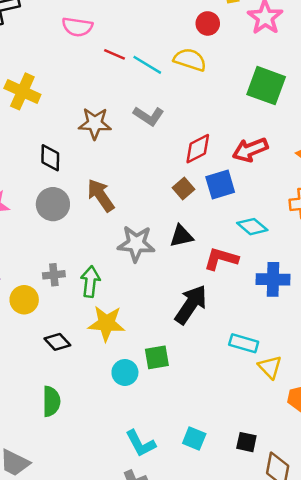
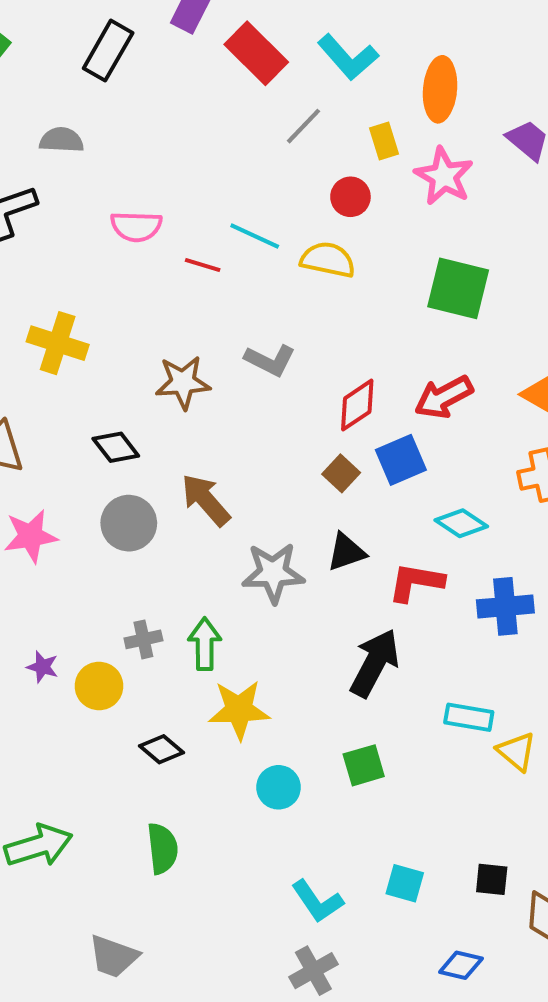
cyan line: (147, 65) -> (255, 236), moved
black diamond: (50, 158) -> (116, 447), turned -32
green square: (157, 357) -> (364, 765), moved

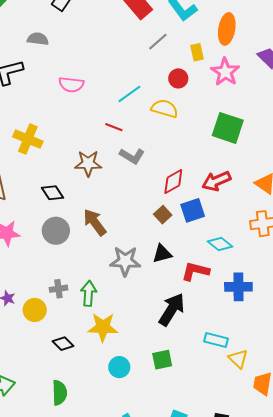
cyan line: (255, 236) -> (129, 94), turned -65
red line: (203, 265) -> (114, 127), moved

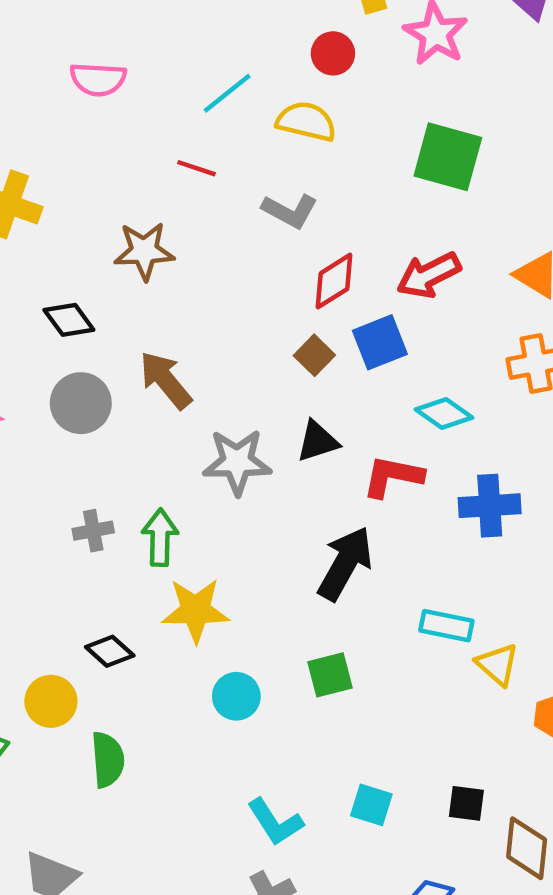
gray L-shape: (132, 156) -> (290, 211), moved
yellow circle: (35, 310) -> (51, 701), moved

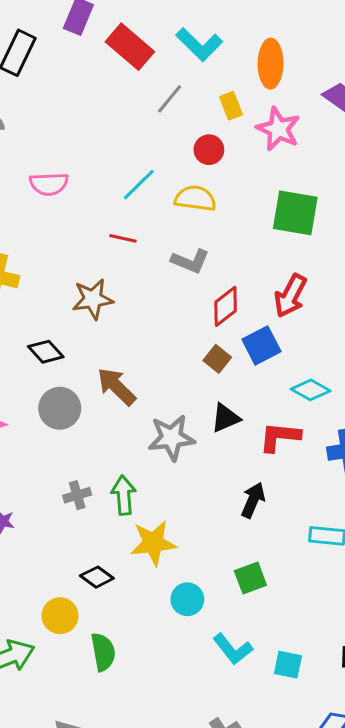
red arrow: (429, 275) -> (290, 296), turned -30
black arrow: (345, 563) -> (253, 500), size x0.7
cyan L-shape: (275, 822) -> (233, 649), moved

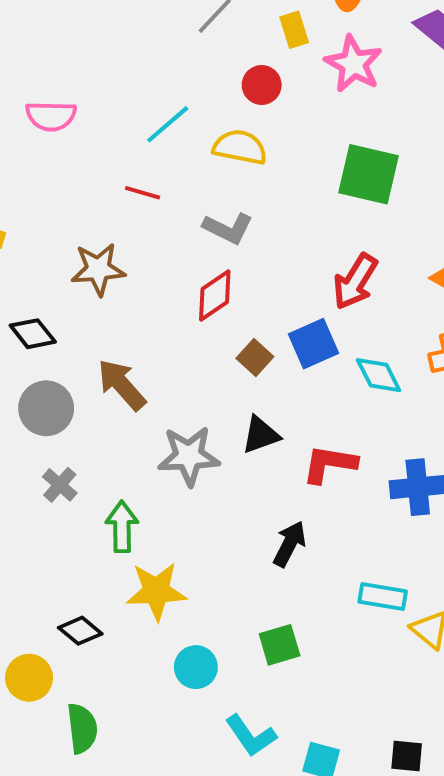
red diamond: (226, 306) -> (215, 296), moved
cyan diamond: (311, 390) -> (379, 375), moved, turned 30
gray cross: (77, 495) -> (60, 485), moved, turned -36

